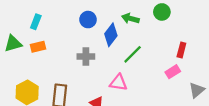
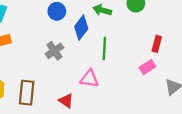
green line: (133, 54) -> (104, 48), turned -42
gray cross: (86, 56) -> (54, 51), turned -35

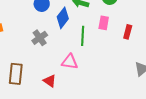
pink rectangle: (147, 67) -> (104, 23), moved, turned -48

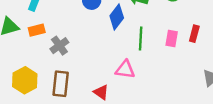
pink rectangle: (104, 23) -> (172, 38), moved
gray cross: (40, 38) -> (59, 46), moved

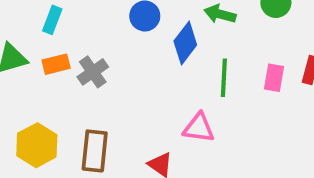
gray cross: (59, 46) -> (93, 72), moved

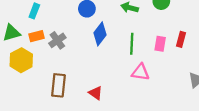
blue diamond: (185, 43) -> (100, 34), moved
pink triangle: (199, 128) -> (140, 72), moved
yellow hexagon: (37, 145) -> (21, 60), moved

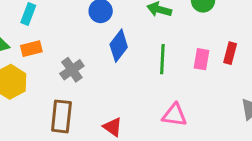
gray cross: (57, 40) -> (72, 70), moved
pink triangle: (140, 72) -> (174, 115), moved

